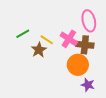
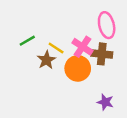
orange circle: (78, 65) -> (78, 68), moved

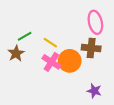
pink cross: (83, 47) -> (51, 62), moved
brown star: (46, 60) -> (16, 53), moved

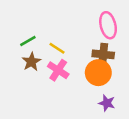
brown star: (16, 53) -> (31, 62), moved
orange circle: (70, 61) -> (98, 73), moved

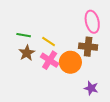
green line: (28, 41) -> (24, 35), turned 40
orange circle: (98, 73) -> (70, 62), moved

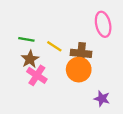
brown cross: (88, 47) -> (81, 53), moved
pink cross: (50, 60) -> (37, 75), moved

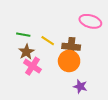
pink ellipse: (103, 24) -> (90, 21), turned -60
purple star: (102, 99) -> (80, 86), moved

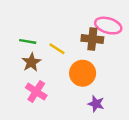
brown cross: (71, 47) -> (92, 39), moved
pink cross: (32, 66) -> (36, 92), moved

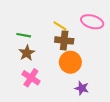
brown cross: (92, 39) -> (64, 40), moved
yellow line: (57, 49) -> (60, 26), moved

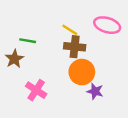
brown star: (27, 53) -> (14, 59), moved
purple star: (82, 88) -> (95, 91), moved

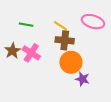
green line: (28, 41) -> (26, 25), moved
pink cross: (36, 90) -> (31, 53), moved

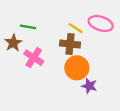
yellow line: (61, 26) -> (76, 28), moved
brown star: (12, 51) -> (13, 43), moved

